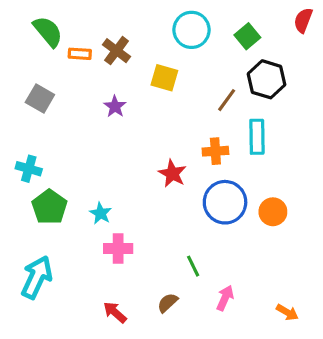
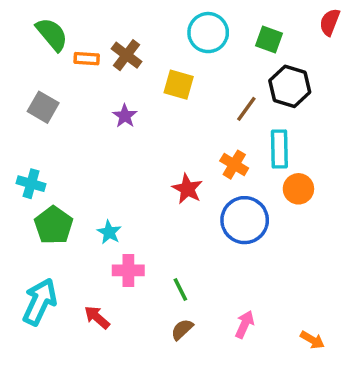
green square: (247, 36) -> (269, 40), turned -30
orange cross: (215, 151) -> (234, 165), turned 35
orange circle: (273, 212) -> (298, 189), moved
green line: (193, 266) -> (180, 290), moved
red arrow: (115, 312) -> (97, 317), moved

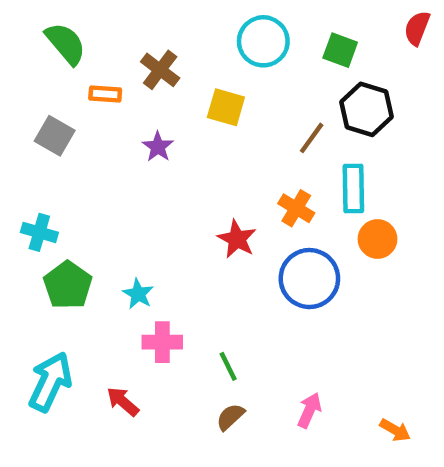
orange rectangle: (87, 59) -> (105, 94), moved

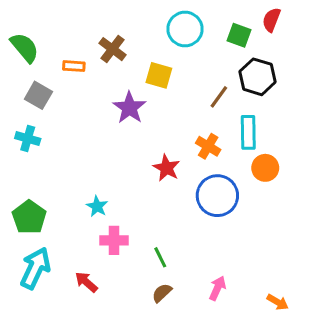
red semicircle: (417, 28) -> (271, 20), moved
green semicircle: (66, 44) -> (25, 48), moved
purple star: (158, 147) -> (129, 108), moved, size x1.5
cyan cross: (39, 232) -> (28, 139), moved
green pentagon: (68, 285) -> (29, 217), moved

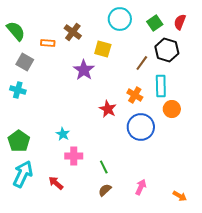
red semicircle: (271, 20) -> (180, 22), moved
green square: (239, 35) -> (155, 23), turned 35

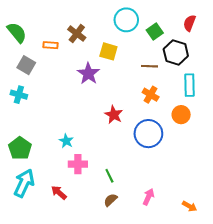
green square: (155, 23) -> (155, 31), moved
brown line: (142, 63) -> (149, 66), turned 56
cyan rectangle: (161, 86) -> (189, 85), moved
orange cross: (135, 95) -> (151, 95), moved

